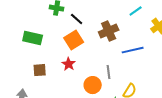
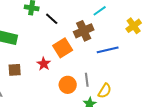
cyan line: (136, 11) -> (100, 11), moved
orange square: (74, 40) -> (63, 48), moved
gray line: (109, 72) -> (87, 80), moved

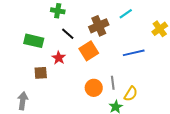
black line: (52, 19) -> (68, 34), moved
brown cross: (84, 31) -> (99, 26), moved
red star: (44, 64) -> (59, 58), moved

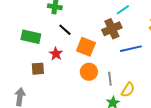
brown cross: (99, 26) -> (112, 29), moved
orange square: (89, 51) -> (86, 47), turned -36
orange circle: (94, 88) -> (89, 72), moved

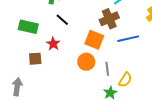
orange square: (86, 47) -> (94, 40), moved

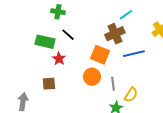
green rectangle: (28, 27) -> (45, 42), moved
brown square: (35, 59) -> (49, 84), moved

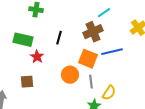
black line: (68, 35) -> (59, 38), moved, turned 64
orange square: (100, 55) -> (88, 59), moved

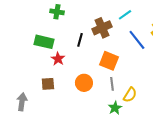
brown cross: (93, 32) -> (102, 28), moved
blue line: (112, 52) -> (137, 40), moved, turned 65
orange circle: (70, 75) -> (84, 83), moved

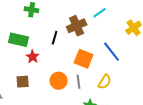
blue line: (137, 40) -> (112, 52), moved
gray line: (112, 84) -> (79, 82), moved
yellow semicircle: (130, 95) -> (105, 82), moved

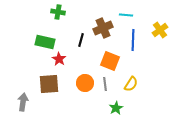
cyan line: (100, 13) -> (126, 15), turned 40
blue line: (112, 52) -> (133, 40), moved, turned 40
brown square: (23, 82) -> (49, 84), size x1.5

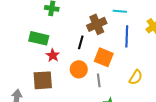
black line: (81, 40) -> (81, 42), moved
orange circle: (85, 83) -> (79, 69), moved
yellow semicircle: (131, 84) -> (136, 77), moved

